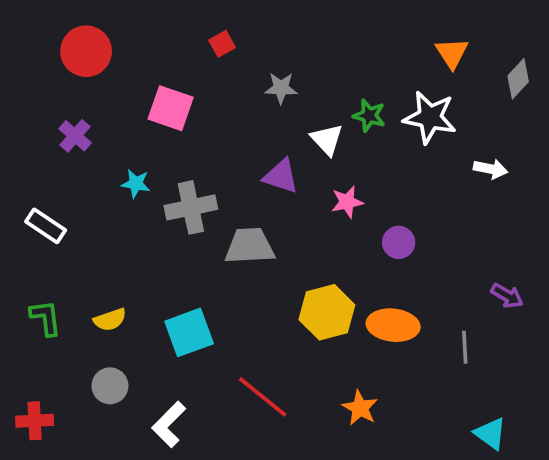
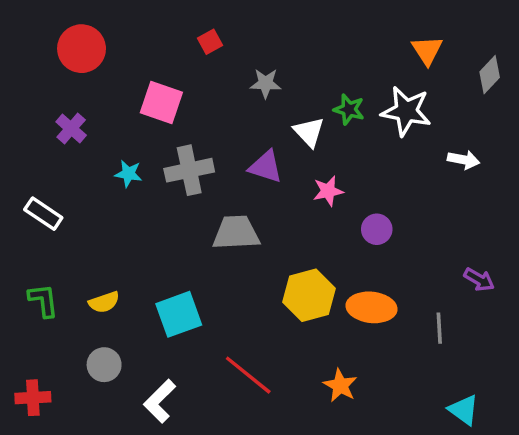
gray cross: (191, 207) -> (189, 170), moved

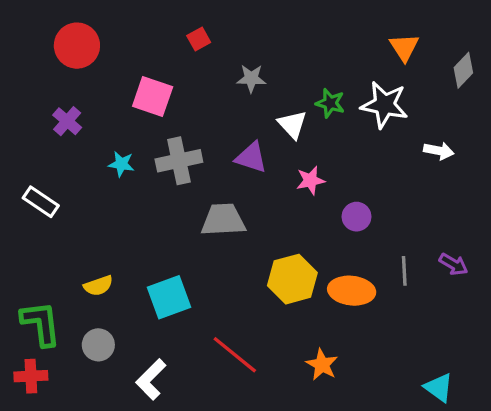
green L-shape: (43, 300) -> (41, 323), moved, size x1.4
gray line: (439, 328) -> (404, 271), moved

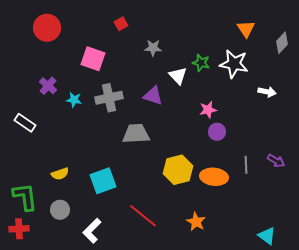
purple cross: (67, 121) -> (48, 86), moved
pink star: (310, 180) -> (208, 110), moved

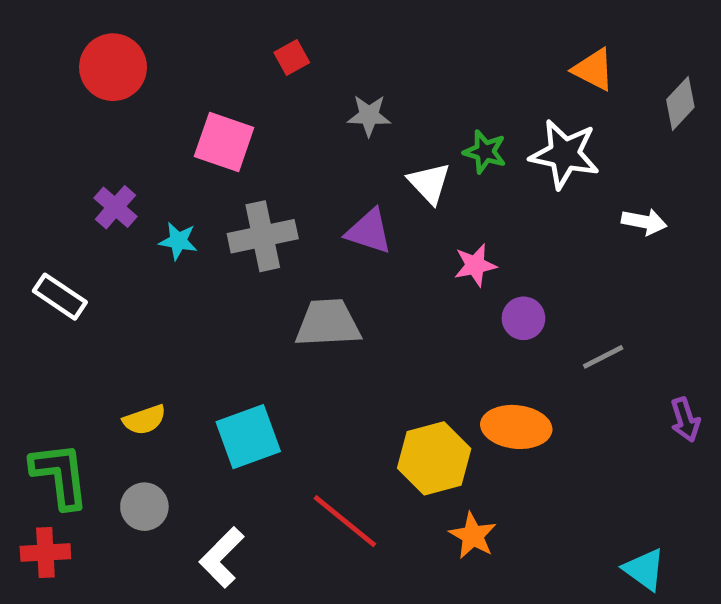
orange triangle: (246, 29) -> (593, 70), turned -30
pink star: (208, 110) -> (475, 265), moved
purple arrow: (276, 161) -> (685, 420), moved, turned 42
gray line: (246, 165) -> (603, 357), moved, turned 66
yellow hexagon: (178, 170) -> (434, 458), moved

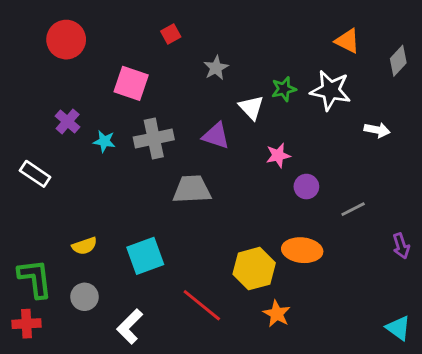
gray star: (369, 115) -> (216, 68), turned -30
green star: (485, 152) -> (284, 89), turned -30
cyan triangle: (644, 569) -> (398, 328), moved

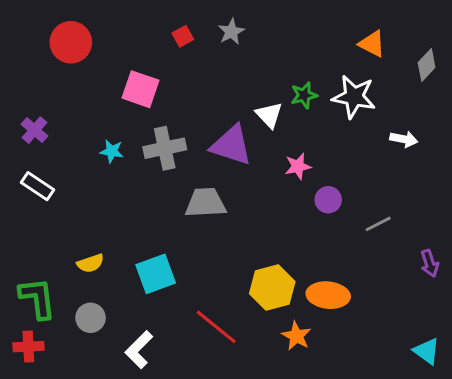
gray star: (216, 68) -> (231, 32), moved
purple cross: (68, 122) -> (34, 130), moved
purple triangle: (216, 136) -> (231, 145), size x1.4
orange ellipse: (302, 250) -> (328, 295), moved

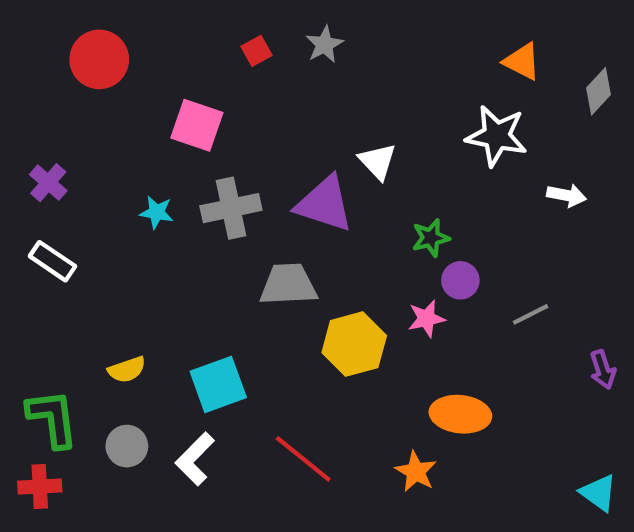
green star: (304, 95) -> (431, 238), moved
pink star: (298, 166) -> (426, 319), moved
yellow hexagon: (272, 288) -> (354, 344), moved
white L-shape: (139, 350) -> (195, 459), moved

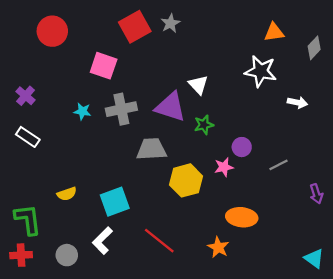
red square: (256, 51) -> (135, 27), size x2.0
orange triangle: (522, 62) -> (274, 32), turned -35
green star: (431, 238) -> (204, 125), moved
gray circle: (127, 446) -> (67, 255), moved

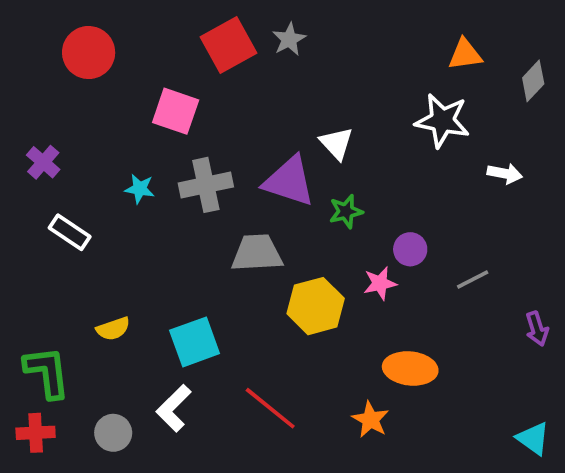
white rectangle: (28, 137) -> (70, 232), moved

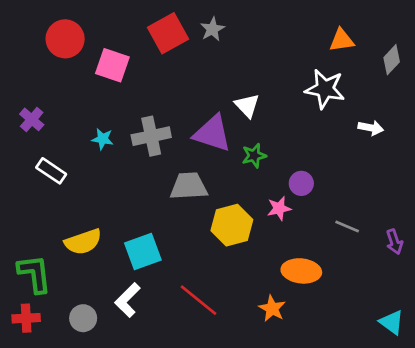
pink square: (176, 111) -> (112, 65), moved
gray line: (473, 280) -> (347, 226), moved, turned 50
yellow semicircle: (113, 329) -> (83, 242), size x1.5

